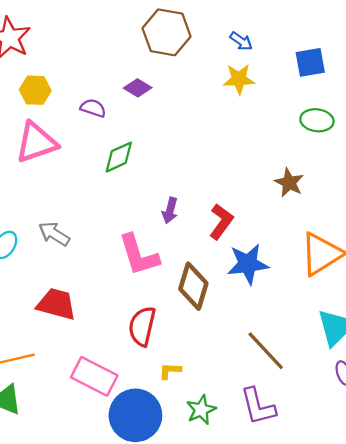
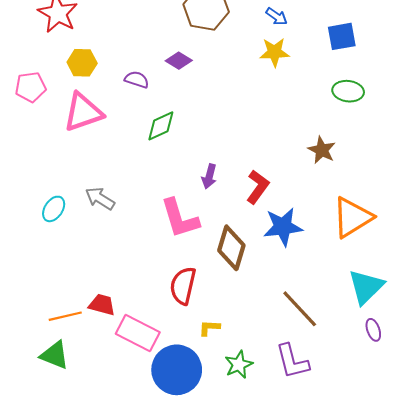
red trapezoid: (56, 304) -> (102, 305), moved, size x0.7

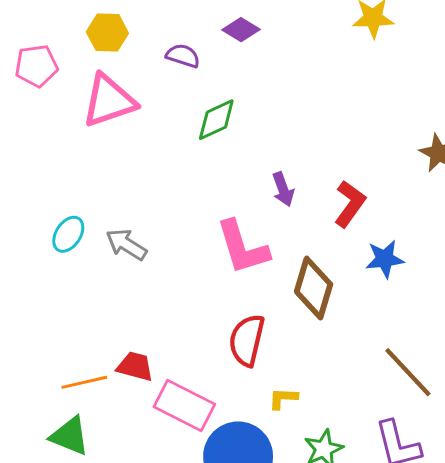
purple arrow: (209, 176) -> (283, 189), turned -35
gray arrow: (100, 198) -> (126, 244), moved
blue star: (283, 227) -> (385, 259), size x0.7

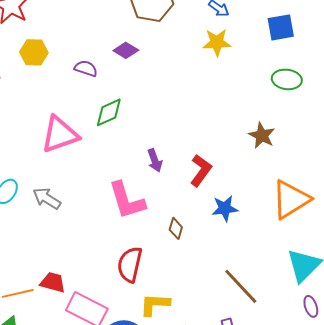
pink triangle: (109, 101) -> (60, 134), moved
brown diamond: (314, 288) -> (176, 228), size x0.5
yellow L-shape: (283, 398) -> (155, 304), size x1.5

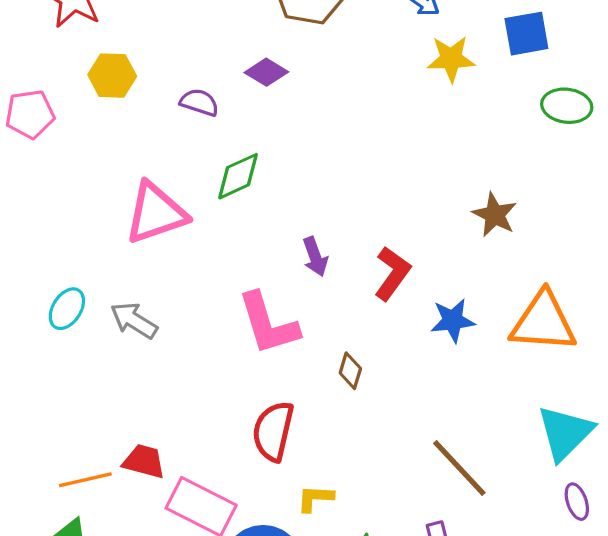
yellow star: (217, 42) -> (451, 59), moved
green ellipse: (287, 79) -> (567, 106), moved
orange triangle: (291, 199) -> (543, 322), turned 36
blue star: (225, 208) -> (453, 320), moved
yellow L-shape: (155, 304) -> (315, 498), size x0.7

